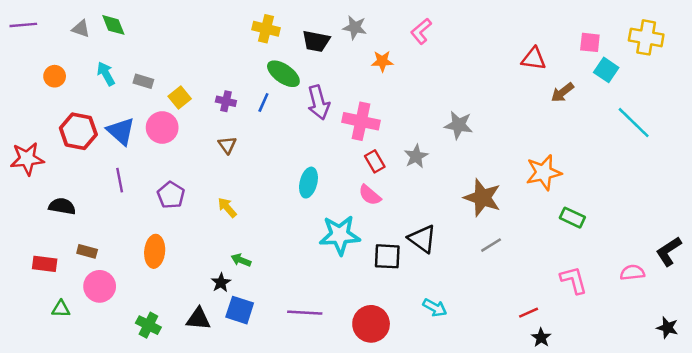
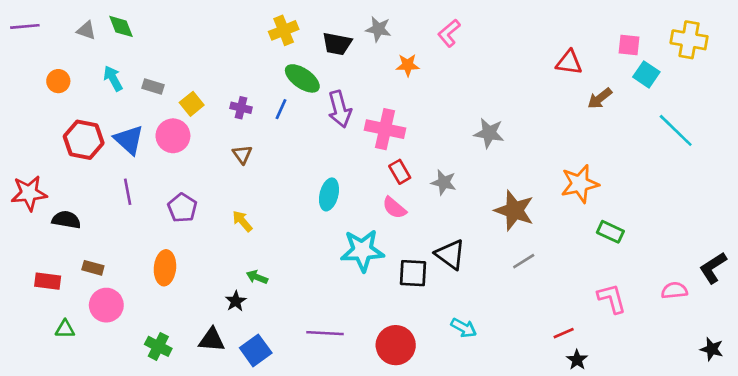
yellow cross: (266, 29) -> (284, 30), turned -36
gray star: (416, 156) -> (444, 182), moved, turned -30
red star: (27, 159) -> (29, 193), moved
blue square: (240, 310) -> (256, 350), moved, turned 36

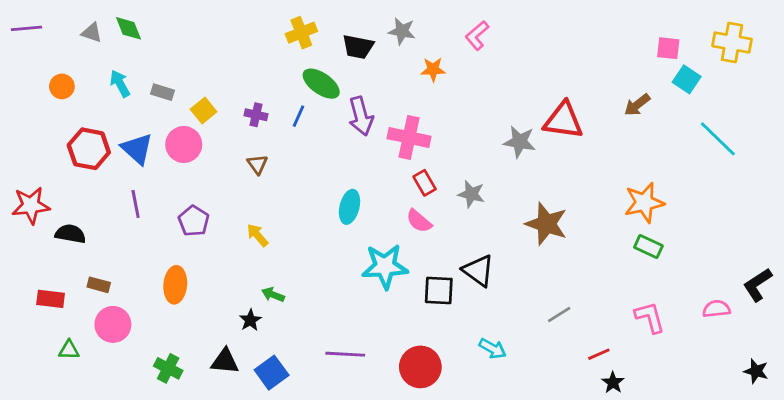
red triangle: (569, 62) -> (563, 120), moved, size x1.4
orange star: (580, 184) -> (644, 203), moved
gray line: (524, 261) -> (559, 315), moved

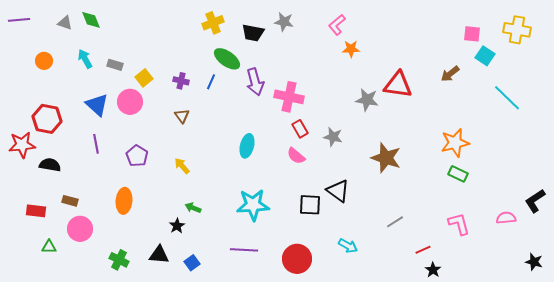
orange star: (433, 69) -> (351, 49), moved
red hexagon: (89, 149) -> (47, 119), moved
cyan star: (385, 266) -> (253, 205), moved
blue square: (272, 373) -> (192, 263), size x0.7

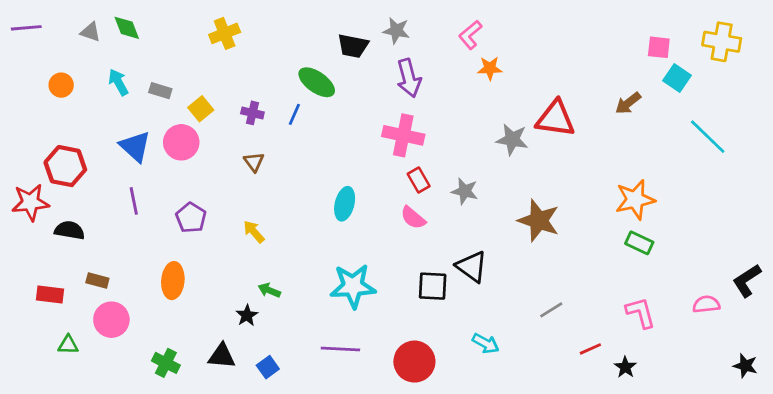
yellow cross: (213, 23) -> (225, 33), moved
purple arrow: (255, 82) -> (409, 78), moved
black star: (433, 270) -> (625, 367), moved

